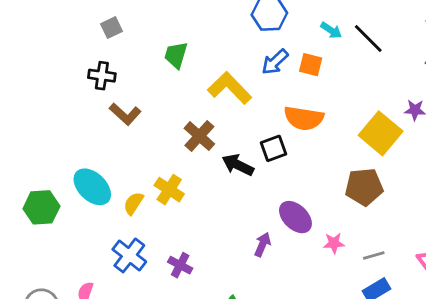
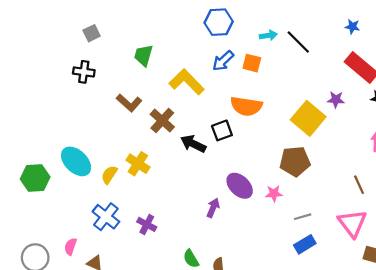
cyan arrow: (331, 30) -> (268, 35), turned -42
brown L-shape: (125, 114) -> (129, 103), moved
pink star: (334, 243) -> (274, 193), moved

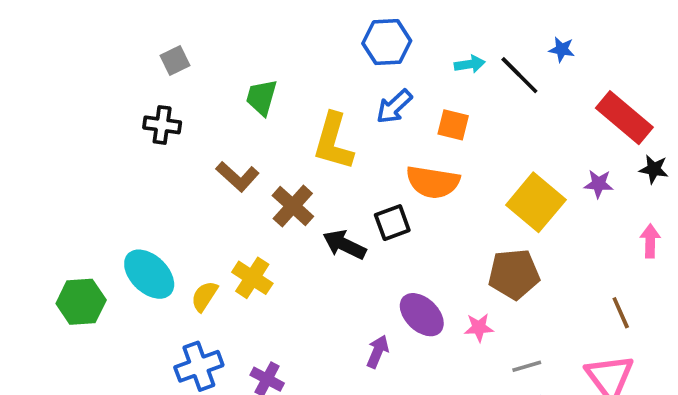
blue star: (352, 27) -> (562, 49), moved
orange square: (252, 63) -> (453, 125), moved
yellow L-shape: (187, 82) -> (333, 142), turned -120
purple star: (336, 100) -> (599, 184), moved
blue cross: (106, 217) -> (199, 366), turned 32

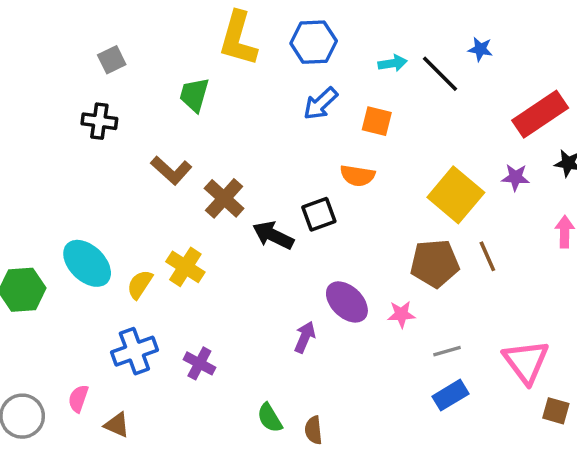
red rectangle: (624, 118) -> (540, 114), turned -74
yellow L-shape: (333, 142) -> (238, 39), moved
orange semicircle: (433, 182) -> (357, 176), size x0.7
brown line: (621, 313) -> (487, 256), moved

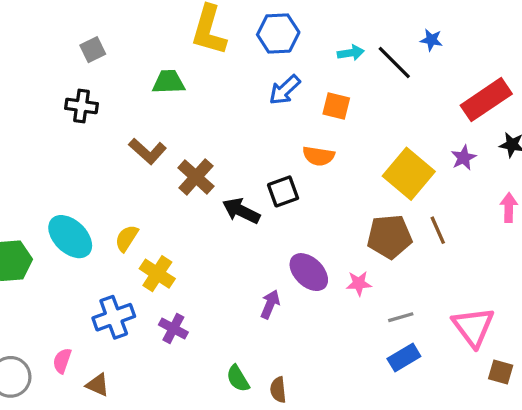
green trapezoid: (194, 95) -> (169, 82), turned 72
purple star: (515, 177) -> (464, 158), turned -30
yellow cross: (185, 267) -> (157, 274), moved
yellow semicircle: (140, 284) -> (127, 238), moved

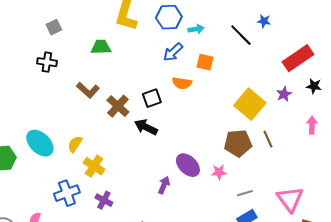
cyan arrow: (351, 53) -> (196, 29), moved
orange semicircle: (318, 156) -> (182, 83), moved
black square: (283, 191) -> (152, 98), moved

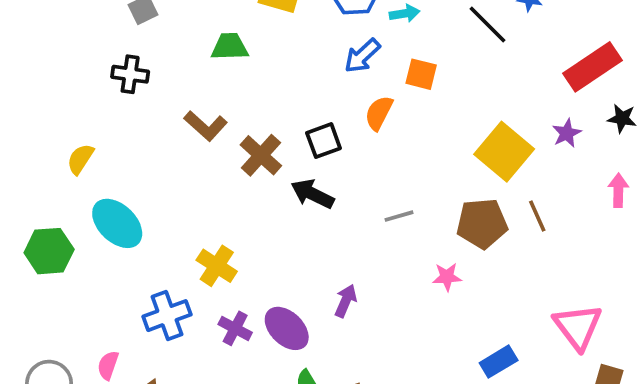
orange semicircle: (182, 83) -> (379, 113), turned 108
yellow semicircle: (75, 144) -> (80, 159), moved
purple ellipse: (188, 165) -> (287, 328), moved
gray line: (245, 193) -> (399, 216), moved

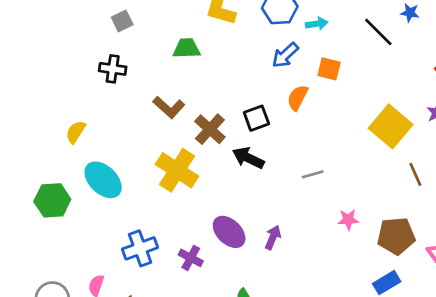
brown pentagon: (482, 223) -> (396, 236), moved
yellow cross: (217, 266) -> (177, 170), moved, size x1.4
purple ellipse: (287, 328) -> (229, 232), moved

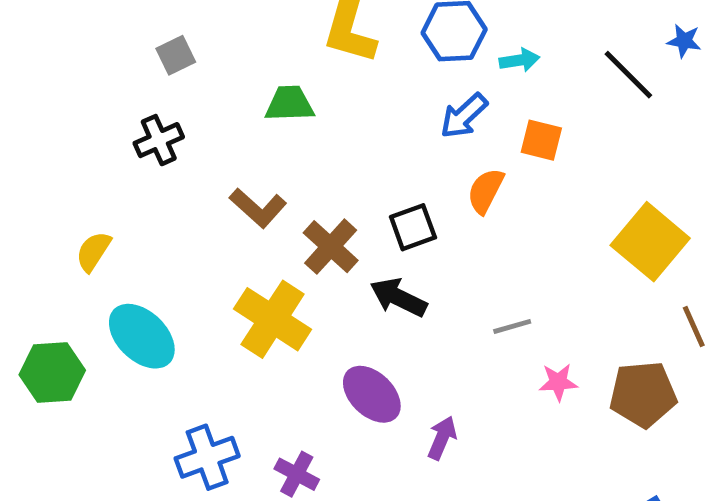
black cross: (113, 69) -> (159, 140), turned -32
pink star: (348, 220) -> (558, 382), moved
purple ellipse: (229, 232) -> (372, 394), moved
brown pentagon: (396, 236) -> (643, 394), moved

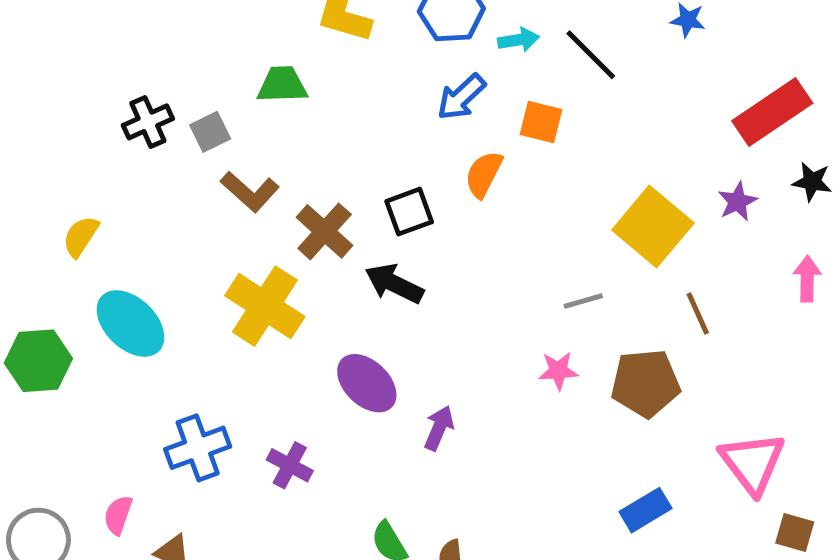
gray square: (176, 55) -> (210, 132), moved
black line: (628, 75) -> (591, 55), moved
gray line: (512, 326) -> (583, 301), moved

